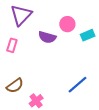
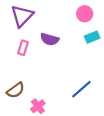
pink circle: (67, 24) -> (85, 14), moved
pink rectangle: (12, 45) -> (23, 48), moved

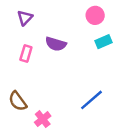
purple triangle: (22, 16) -> (25, 18), size x0.6
brown semicircle: (16, 90) -> (18, 101), turned 90

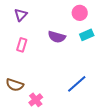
purple semicircle: (56, 44) -> (57, 37), moved
brown semicircle: (18, 101) -> (15, 85), turned -36

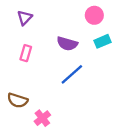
blue line: (77, 84) -> (72, 74), moved

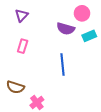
purple semicircle: (67, 44) -> (66, 29), moved
blue line: (72, 74) -> (63, 65), turned -55

